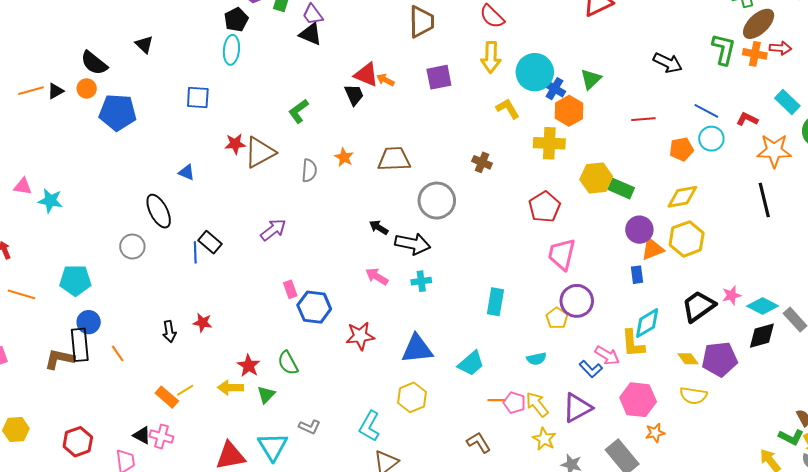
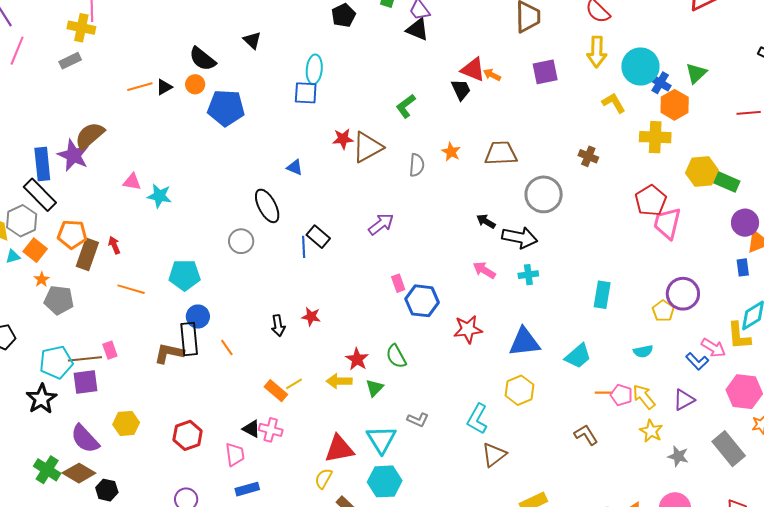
cyan ellipse: (231, 50) -> (314, 69), moved
pink trapezoid: (562, 254) -> (667, 223), moved
purple triangle: (577, 408) -> (684, 400), size x0.7

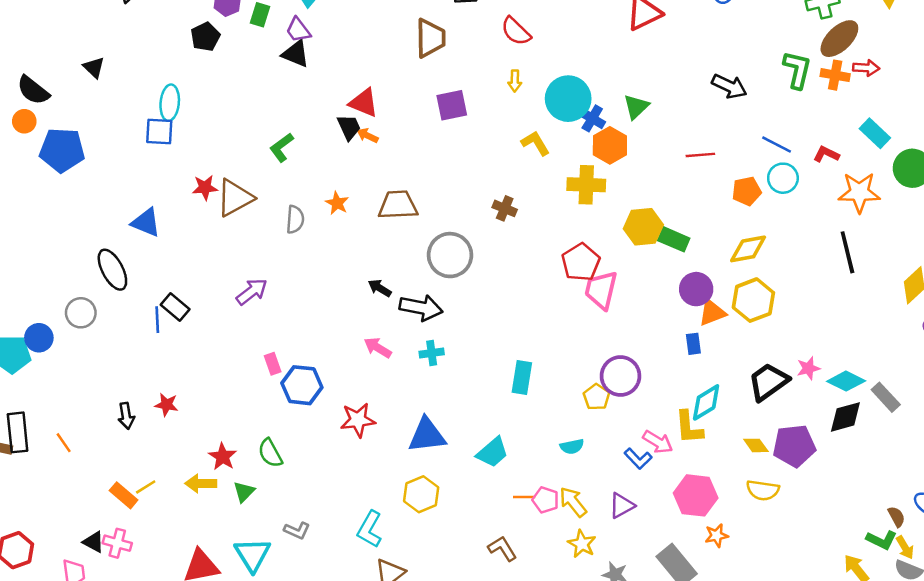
yellow arrow: (597, 52) -> (515, 81), size x0.6
orange arrow: (492, 75) -> (367, 135), moved
blue triangle: (295, 167) -> (146, 223), size x1.5
blue circle: (198, 316) -> (39, 338), moved

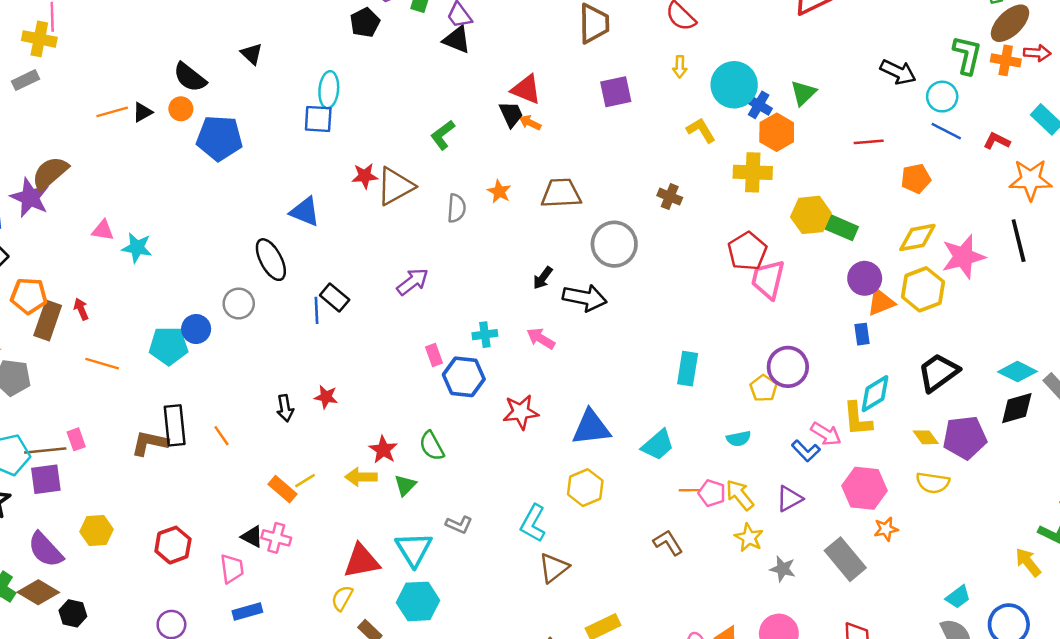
cyan circle: (783, 178) -> (942, 97), moved
black arrow: (380, 288) -> (543, 278), turned -85
cyan cross: (432, 353) -> (485, 335), moved
pink star: (808, 368) -> (963, 257), moved, size x1.8

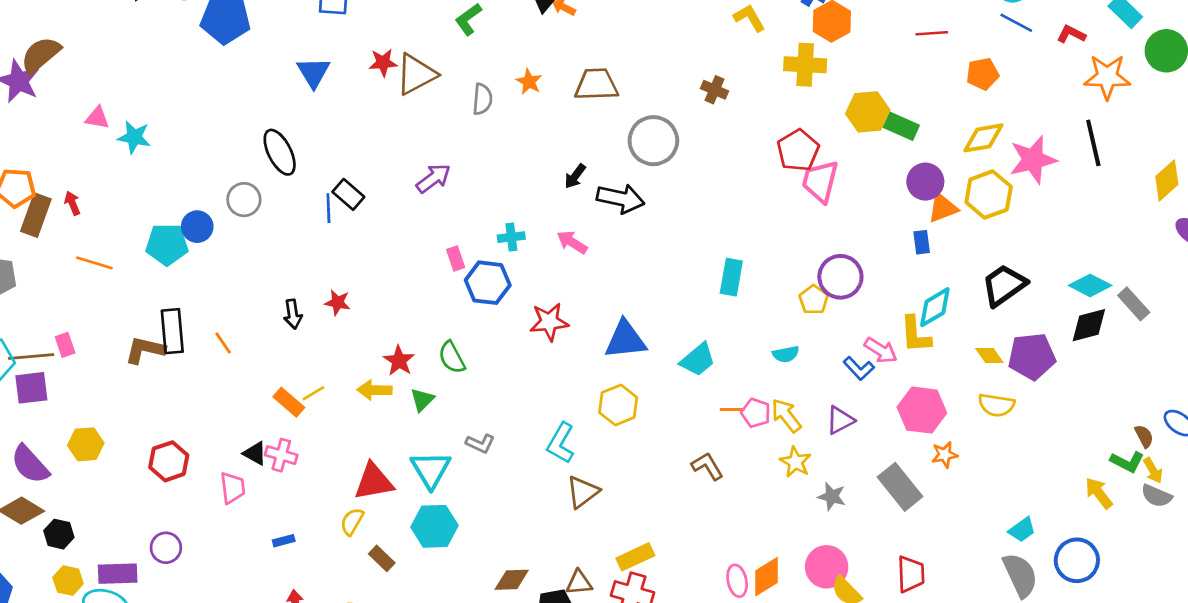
blue triangle: (305, 212) -> (313, 72), moved, turned 36
blue rectangle: (247, 611) -> (284, 541), moved, size x0.7

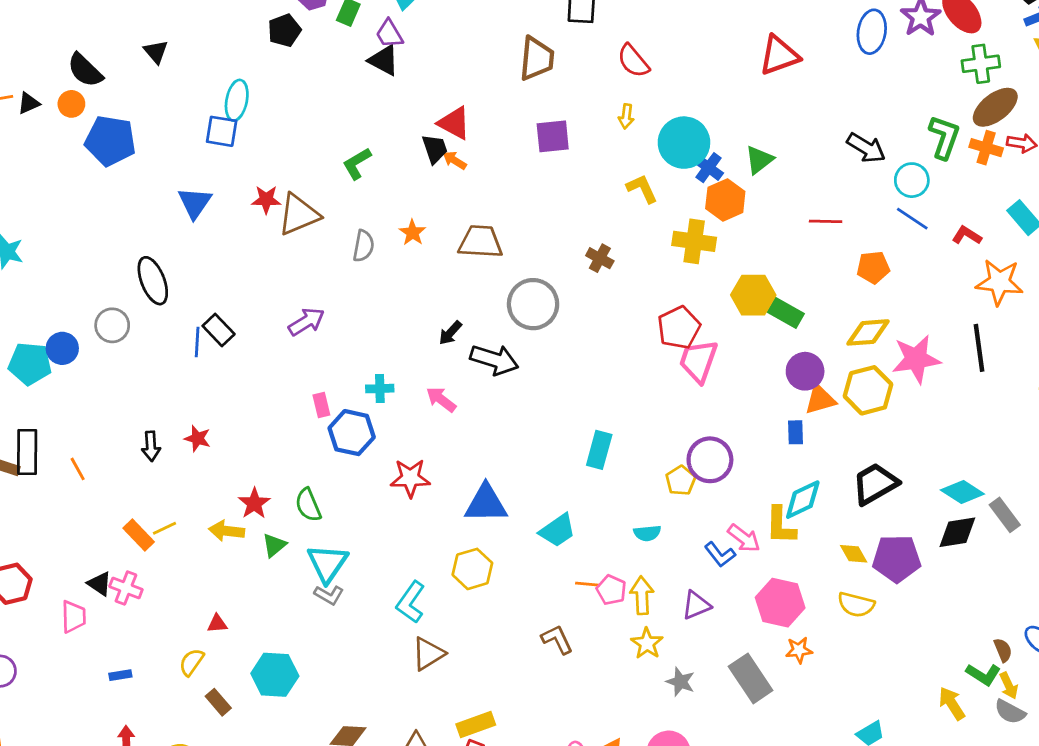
yellow arrow: (786, 415) -> (642, 595), turned 30
cyan triangle: (431, 470) -> (327, 563), moved
red triangle: (374, 482) -> (217, 624), size x0.5

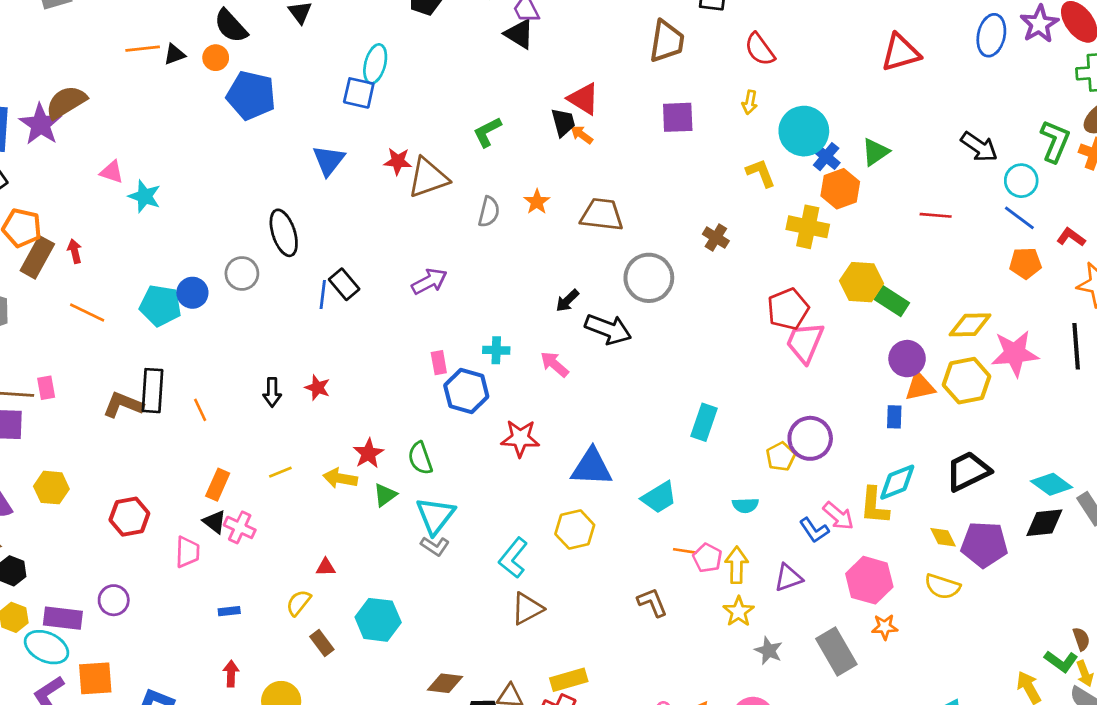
orange pentagon: (873, 267) -> (1025, 263), moved
orange rectangle: (139, 535) -> (218, 485), moved, turned 64

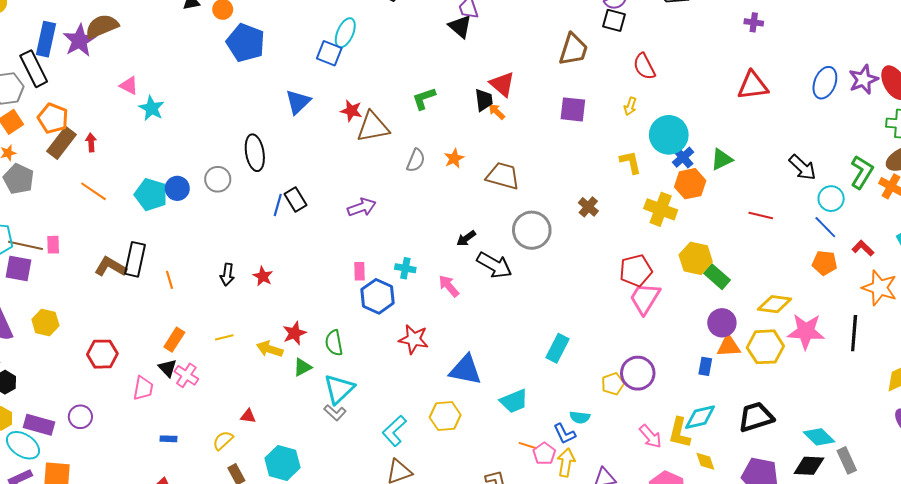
blue L-shape: (814, 530) -> (564, 434), moved
yellow diamond: (943, 537) -> (705, 461), moved

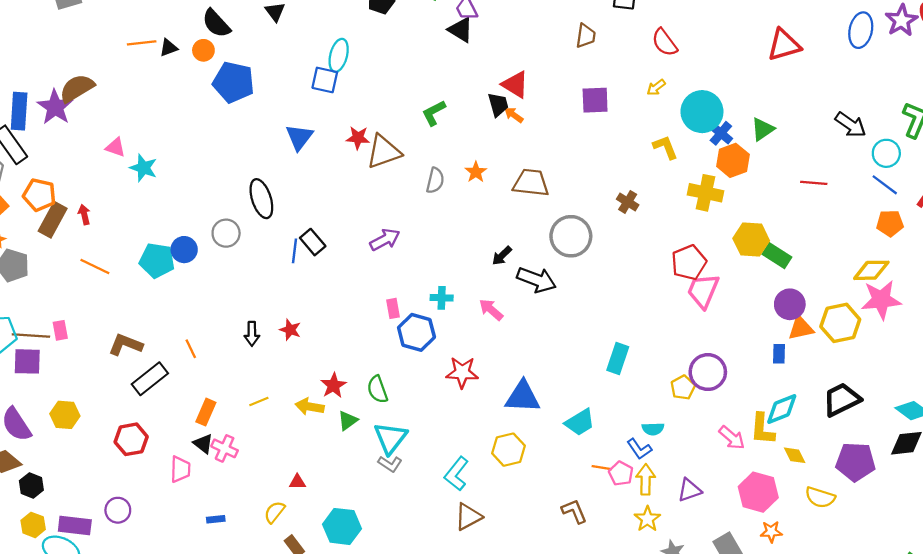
brown trapezoid: (573, 49) -> (586, 36), size x0.7
yellow arrow: (630, 106) -> (656, 87), turned 42
black rectangle: (135, 259) -> (150, 379), moved, turned 48
yellow diamond: (775, 304) -> (871, 270), moved

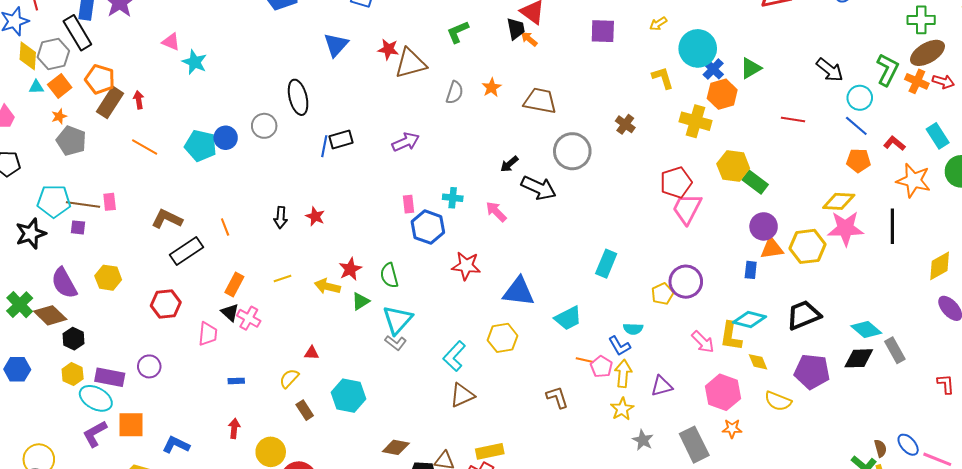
black rectangle: (313, 242) -> (341, 140), turned -70
purple square: (27, 361) -> (78, 227), size x0.6
cyan diamond: (782, 409) -> (749, 320), turned 32

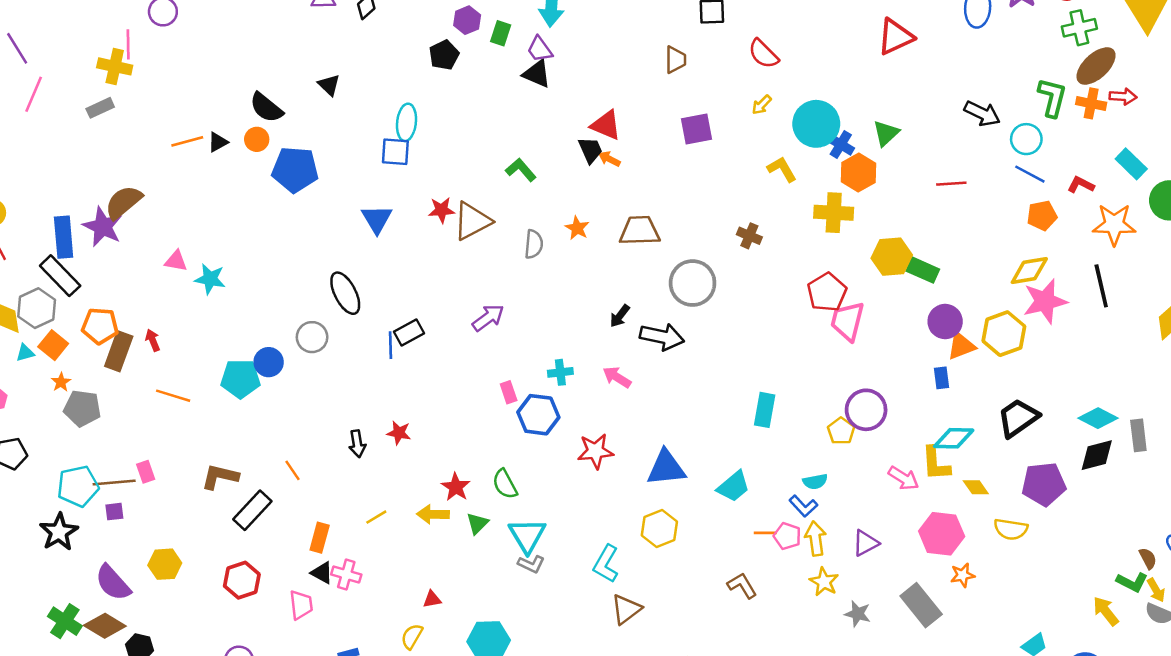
green L-shape: (458, 32) -> (521, 170), turned 85
gray rectangle: (895, 350) -> (1138, 435), turned 35

